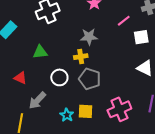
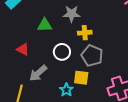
gray star: (89, 37) -> (72, 14), moved
yellow square: (86, 111) -> (81, 78), moved

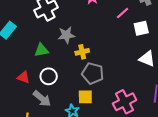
white circle: (62, 52) -> (49, 76), moved
gray arrow: (38, 73) -> (42, 99), turned -90

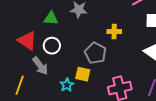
yellow cross: (82, 52) -> (114, 31), moved
red triangle: (23, 77) -> (27, 41), size x1.5

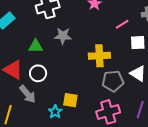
yellow cross: (114, 31) -> (99, 56), size x1.5
gray pentagon: (95, 53) -> (113, 81), moved, turned -30

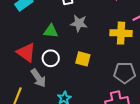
yellow cross: (99, 56) -> (121, 33), moved
yellow square: (70, 100) -> (83, 59), moved

